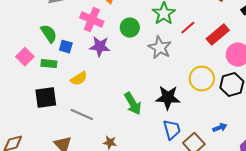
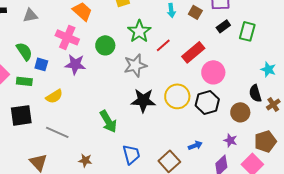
gray star: (160, 48) -> (135, 65), turned 30
black star: (168, 98) -> (143, 100), moved
blue trapezoid: (172, 130) -> (131, 154), moved

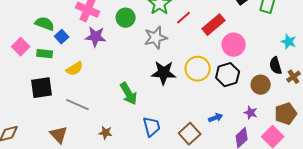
green semicircle: (24, 51) -> (45, 24), turned -36
blue square: (41, 64) -> (62, 37), turned 32

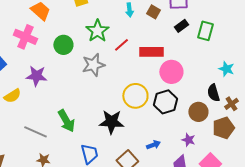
red rectangle: (214, 25) -> (151, 52), turned 40
purple star: (96, 37) -> (36, 76), moved
black star: (164, 73) -> (111, 122), moved
gray line: (78, 105) -> (35, 132), moved
brown pentagon: (286, 114) -> (223, 128), moved

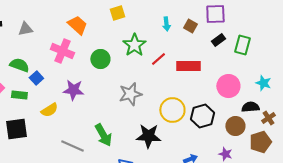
gray star: (93, 65) -> (130, 94), moved
pink circle: (171, 72) -> (228, 86), moved
black semicircle: (213, 93) -> (250, 107), turned 102

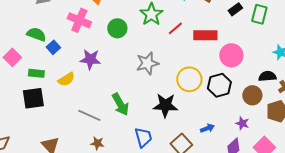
pink circle: (228, 86) -> (231, 55), moved
green rectangle: (19, 95) -> (36, 73), moved

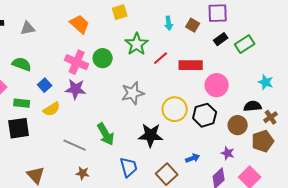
green rectangle: (259, 14) -> (245, 44), turned 42
pink cross: (79, 20) -> (77, 62), moved
blue square: (53, 47) -> (45, 85), moved

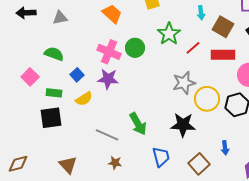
brown square: (193, 25) -> (223, 27), moved, size x1.5
gray star: (133, 93) -> (184, 83), moved
blue arrow: (193, 158) -> (225, 148), turned 104

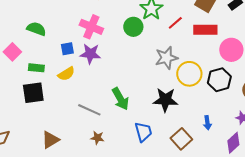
green circle: (135, 48) -> (133, 27), moved
blue square: (77, 75) -> (67, 49), moved, turned 32
brown triangle: (68, 165) -> (50, 140), turned 42

